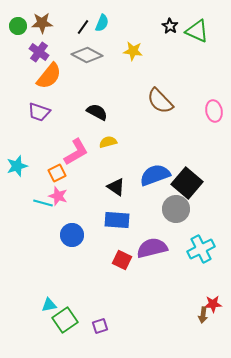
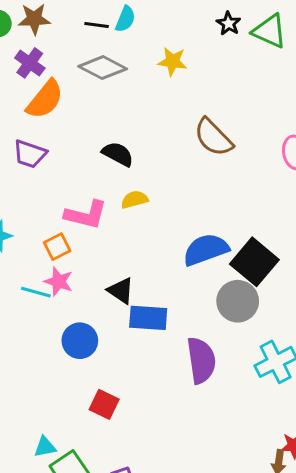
black line: (83, 27) -> (97, 25), turned 63
pink L-shape: (76, 152) -> (86, 215), turned 44
black triangle: (116, 187) -> (121, 291), moved
purple semicircle: (152, 248) -> (201, 360), turned 96
red square: (122, 260) -> (104, 404), moved

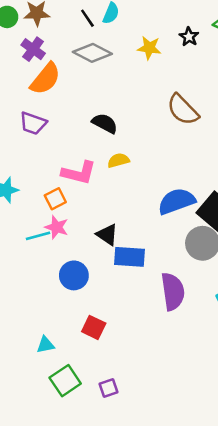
black star: (229, 24) -> (189, 37), moved
black line: (97, 25) -> (87, 18), turned 48
cyan line: (36, 292) -> (38, 236), turned -30
cyan triangle: (45, 447) -> (45, 345), moved

